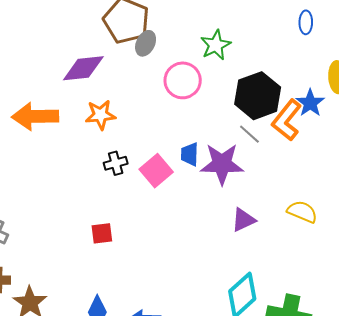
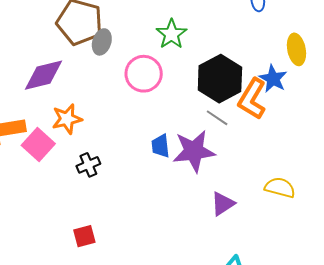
pink square: (156, 171) -> (38, 145), moved

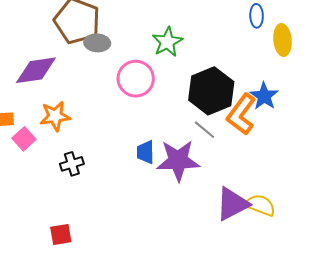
gray ellipse: (102, 42) -> (97, 43), turned 70
yellow ellipse: (296, 49) -> (283, 40), moved
pink square: (38, 145) -> (24, 139), size x0.7
purple triangle: (223, 204) -> (232, 204), moved, size x1.4

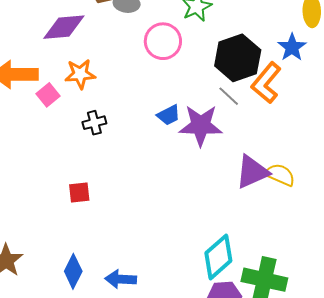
blue star: (264, 96) -> (292, 47), moved
blue trapezoid: (145, 152) -> (169, 115), turned -120

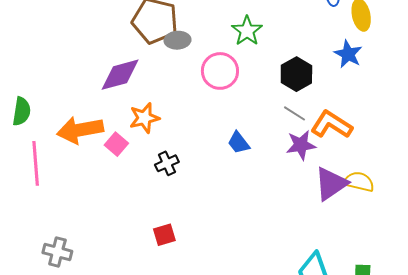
black hexagon: (238, 58) -> (296, 74), size x0.7
orange L-shape: (266, 83) -> (331, 125), moved, turned 93
blue trapezoid: (169, 115) -> (239, 143), turned 90
purple star: (201, 125) -> (301, 145), moved, size x0.7

